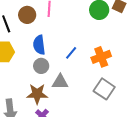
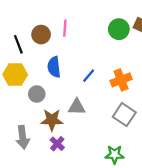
gray circle: (41, 66) -> (37, 94), moved

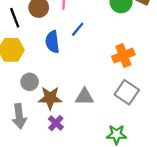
blue line: (89, 76) -> (78, 29), moved
gray circle: (37, 94) -> (30, 82), moved
gray triangle: (77, 107) -> (84, 97), moved

